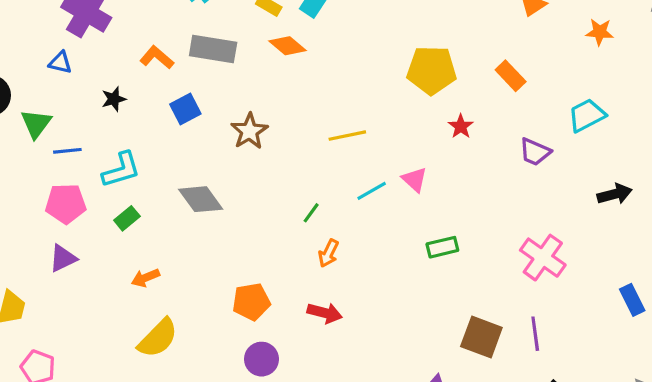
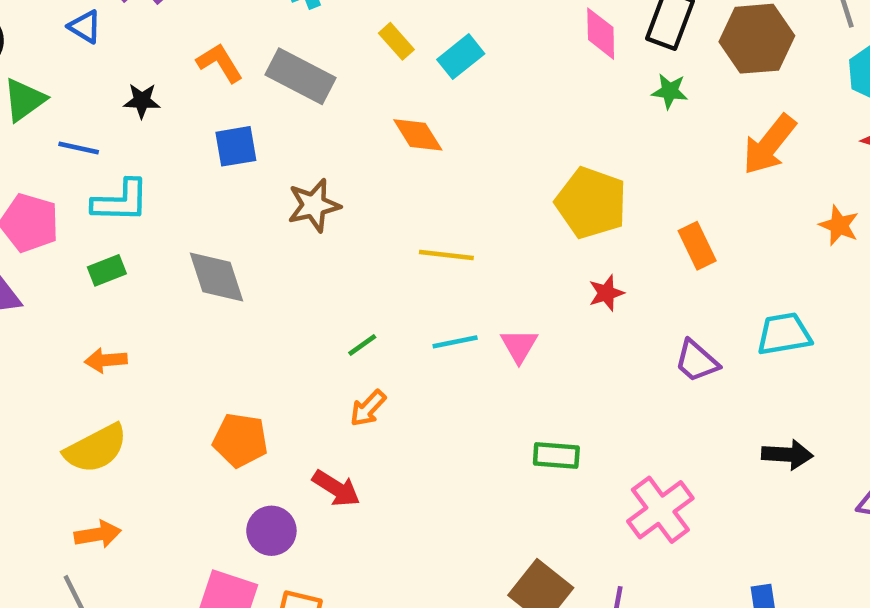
orange diamond: (287, 46) -> (418, 135), moved
blue line: (67, 151) -> (79, 148), moved
green rectangle: (442, 247) -> (556, 456), moved
purple circle: (262, 359) -> (271, 531), moved

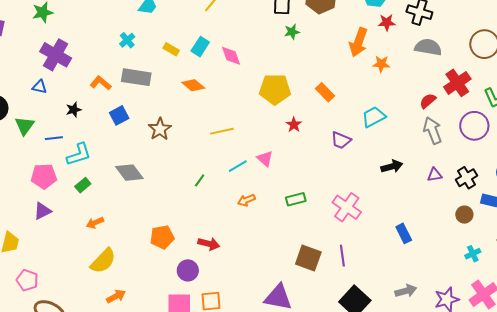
pink diamond: (601, 34) -> (231, 56), moved
orange arrow: (769, 145) -> (358, 42), moved
orange arrow: (368, 408) -> (246, 200), moved, turned 42

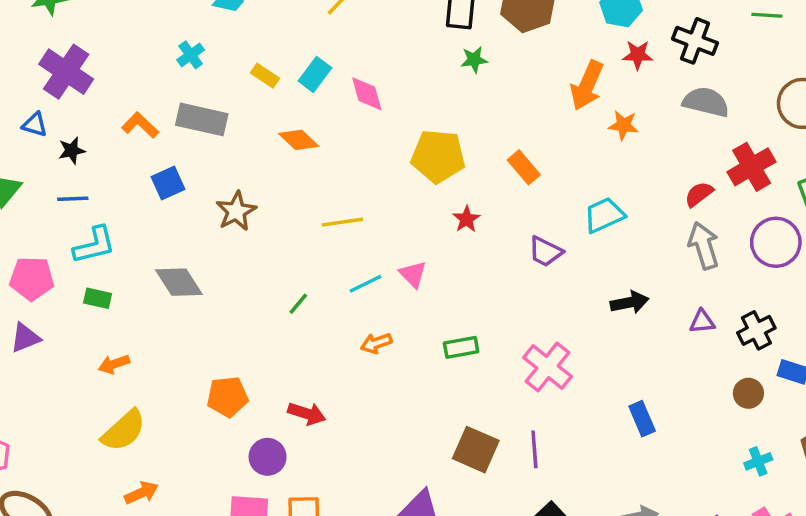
black star: (74, 110) -> (72, 151), moved
blue line: (54, 138) -> (73, 199), moved
green rectangle: (83, 185) -> (98, 298), turned 49

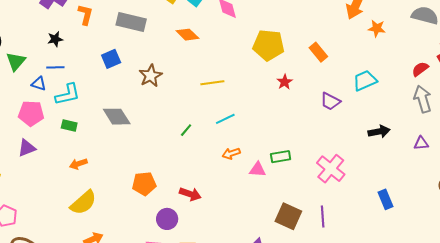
blue triangle: (35, 125) -> (39, 84), moved
orange L-shape: (140, 125) -> (85, 15), moved, turned 60
pink triangle: (413, 274) -> (258, 170), moved, turned -42

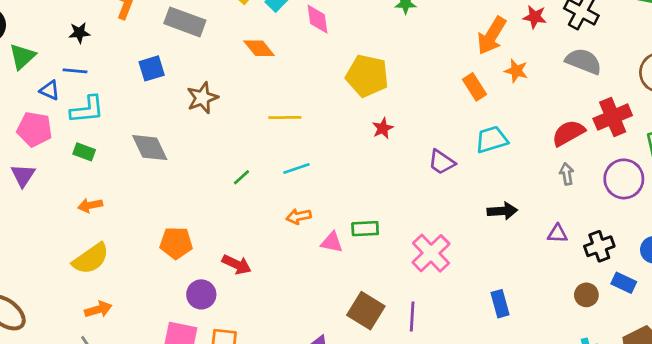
orange rectangle: (318, 52) -> (475, 87), moved
red semicircle: (420, 69) -> (568, 133), size x1.4
gray arrow: (423, 99) -> (567, 174), size x0.6
purple triangle: (27, 148) -> (23, 175), turned -42

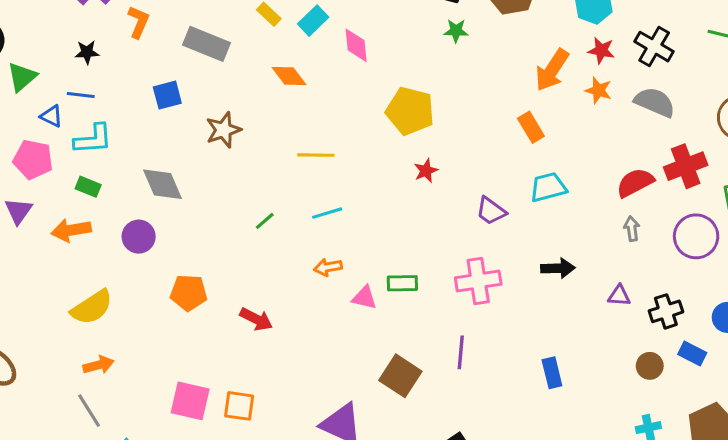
orange star: (516, 71) -> (598, 90), moved
orange arrow: (90, 205) -> (71, 230), moved, size x1.4
pink cross: (431, 253) -> (478, 281), moved, turned 33
purple circle: (201, 294) -> (139, 237), moved
purple line: (412, 317) -> (461, 352), moved

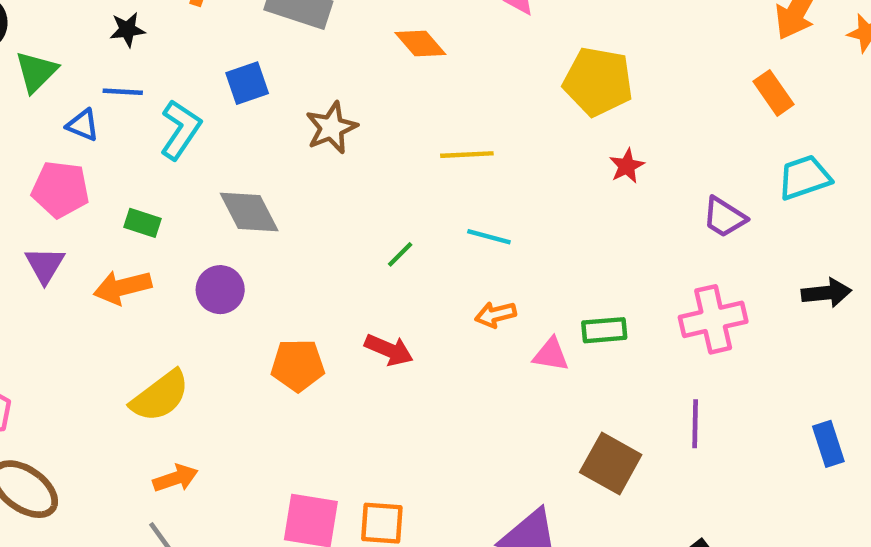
cyan L-shape: (93, 139) -> (180, 130), moved, turned -48
cyan line: (327, 213) -> (489, 237), turned 36
red arrow: (256, 319) -> (389, 350), moved

